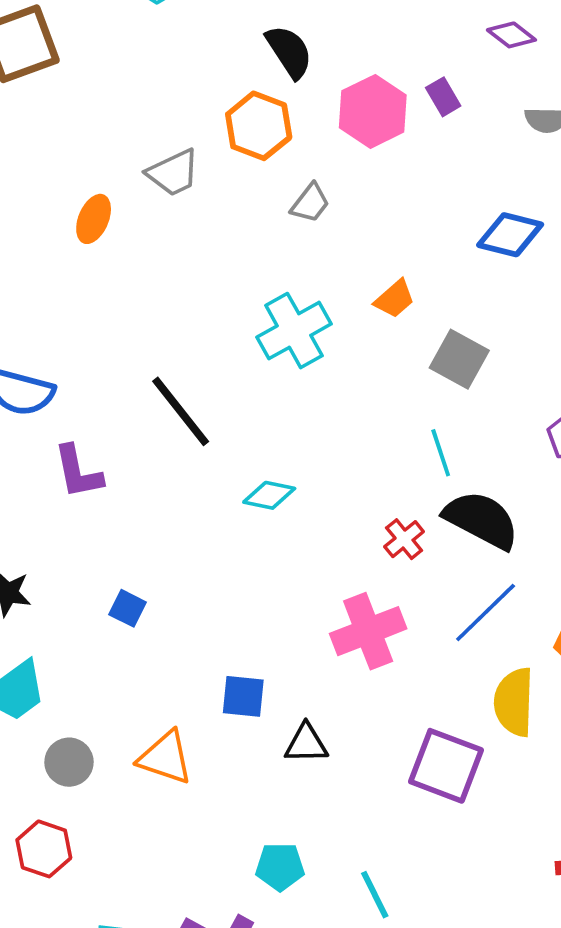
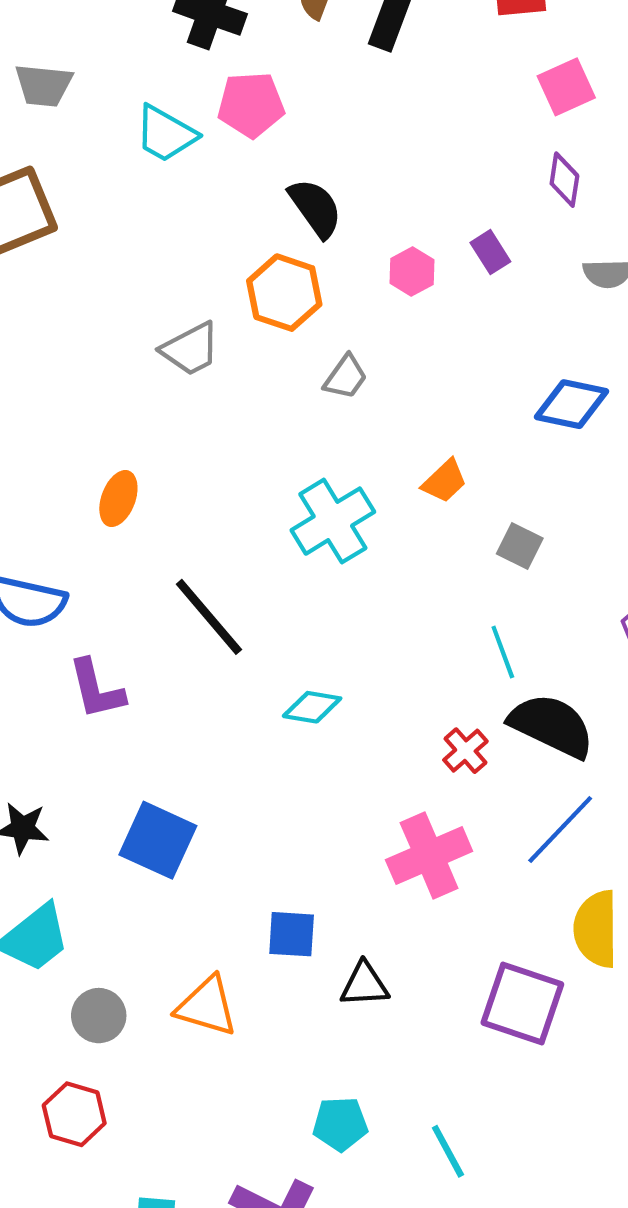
purple diamond: (511, 35) -> (564, 180), turned 63
pink hexagon: (373, 111) -> (412, 271), size x0.6
orange ellipse: (94, 219) -> (118, 498), moved
gray square: (459, 359) -> (520, 546), size x0.7
blue square: (128, 608) -> (158, 840), size x1.8

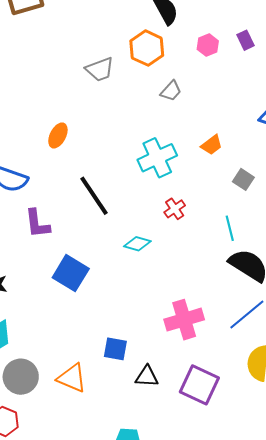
red cross: (465, 751) -> (175, 209), moved
blue square: (158, 840) -> (71, 273), moved
purple square: (522, 1003) -> (199, 385), moved
gray circle: (99, 1016) -> (21, 377), size x1.4

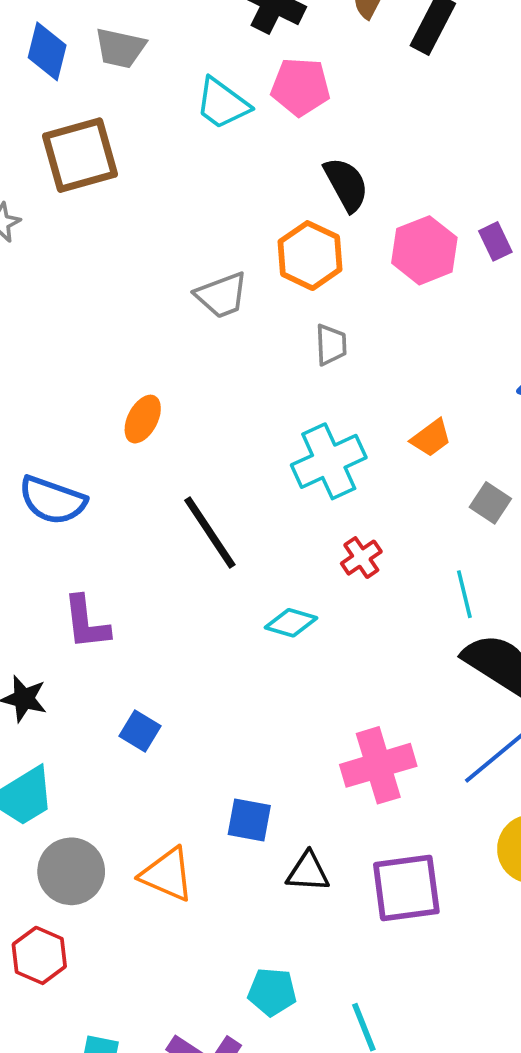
pink hexagon: (208, 45) -> (424, 250), size x1.6
gray trapezoid: (171, 91) -> (331, 345), moved, turned -45
purple L-shape: (37, 224) -> (86, 623), moved
blue square: (71, 273) -> (140, 731), moved, size x0.6
purple square: (199, 385) -> (406, 888), turned -33

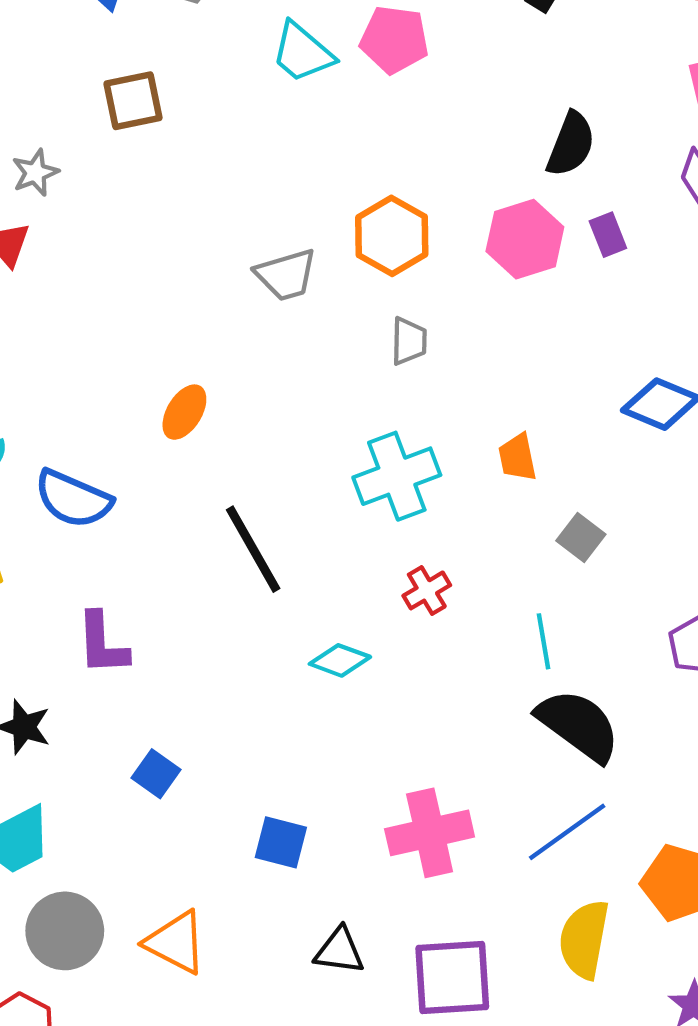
brown square: (80, 155) -> (133, 101), size x0.7
black semicircle: (346, 184) -> (571, 144), moved, turned 46
orange trapezoid: (431, 438) -> (517, 457), turned 111
blue square: (249, 820) -> (281, 842), moved

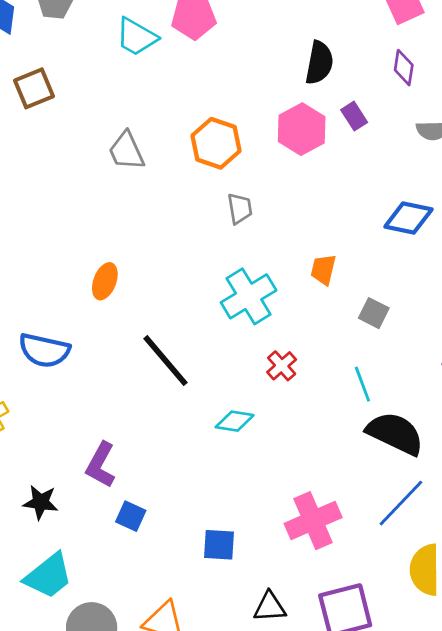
gray trapezoid: (286, 275) -> (126, 151), moved, turned 93
orange trapezoid: (517, 457) -> (323, 270), turned 36
purple L-shape: (102, 644) -> (101, 465), moved, turned 42

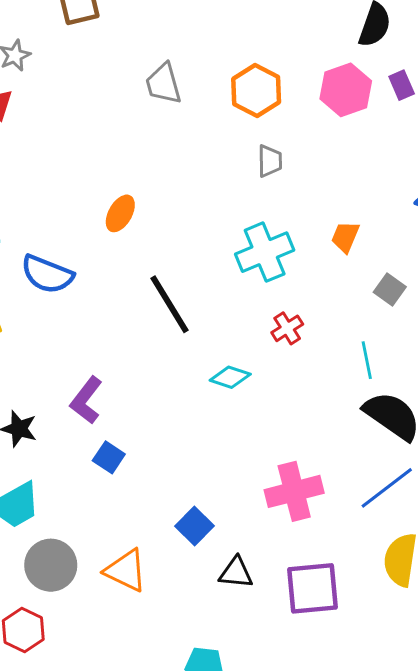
blue square: (219, 545) -> (195, 526), moved, turned 32

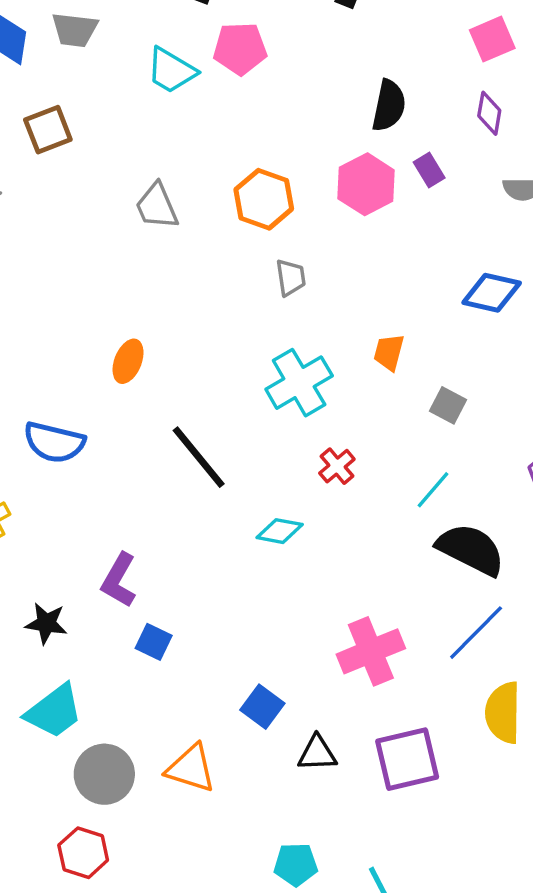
cyan line: (367, 360) -> (433, 490), turned 60

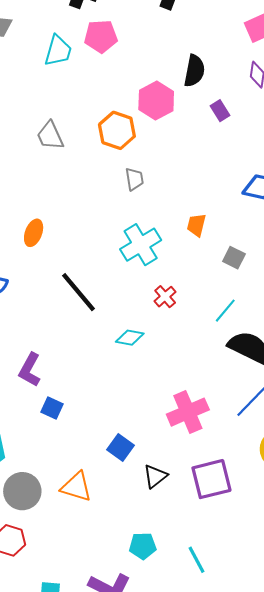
cyan trapezoid: (171, 71) -> (58, 51), turned -104
pink hexagon: (366, 184) -> (156, 100), moved
black triangle: (317, 753) -> (155, 476), turned -35

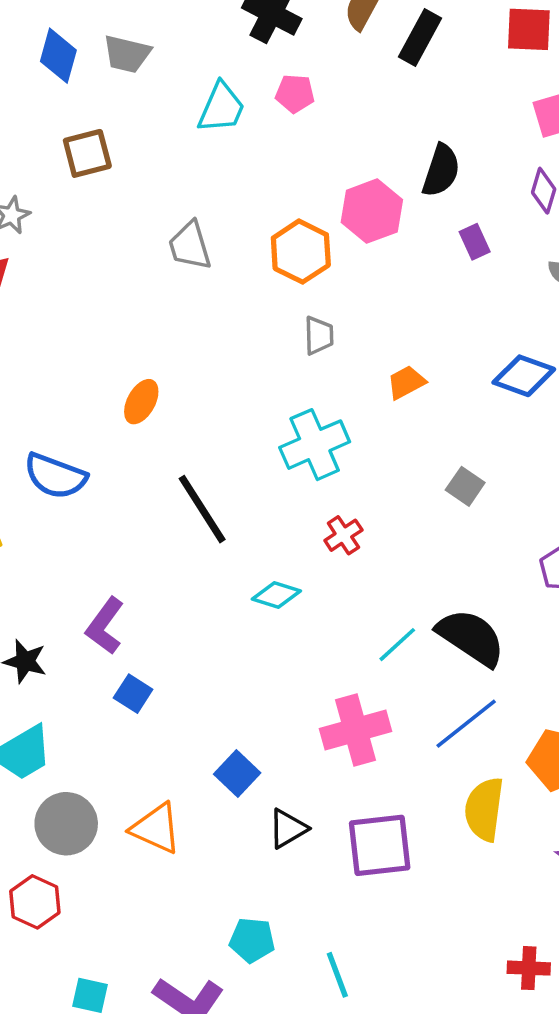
pink pentagon: (101, 36) -> (295, 93), size x0.7
orange trapezoid: (196, 225) -> (406, 382), moved, turned 40
cyan line: (225, 311) -> (397, 645), moved

